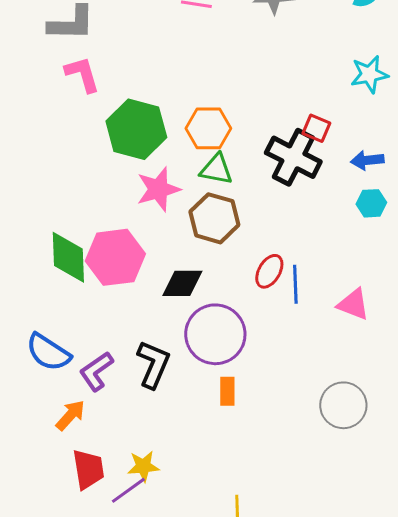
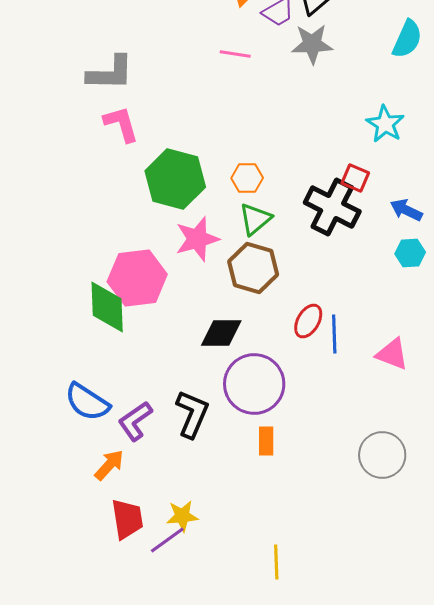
cyan star: (369, 74) -> (385, 124), moved, turned -30
orange hexagon: (208, 128) -> (247, 178), size x0.7
blue arrow: (367, 160) -> (406, 210), turned 32
green triangle: (216, 169) -> (255, 219), turned -51
pink hexagon: (115, 257) -> (137, 278), moved

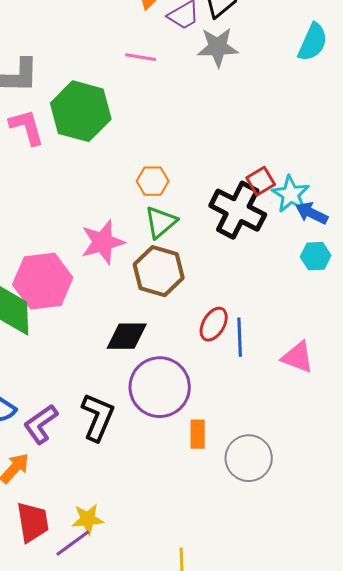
cyan star: (385, 124) -> (291, 194), moved
red square: (355, 178) -> (261, 181), turned 36
green hexagon: (175, 179) -> (81, 111), moved
orange rectangle: (266, 441) -> (198, 434), moved
gray circle: (382, 455) -> (249, 458), moved

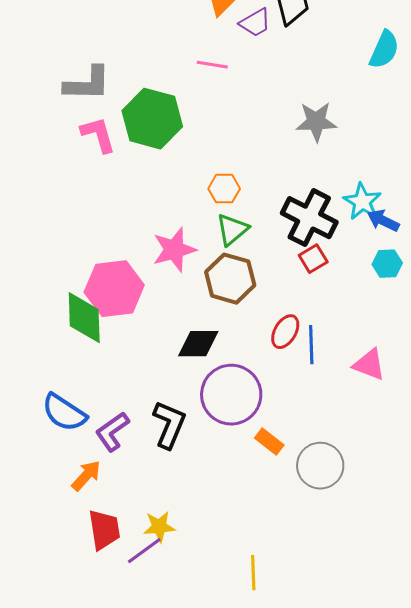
gray star: (218, 47) -> (316, 122), moved
red square: (261, 181) -> (313, 259), moved
orange rectangle: (198, 434) -> (269, 442), turned -52

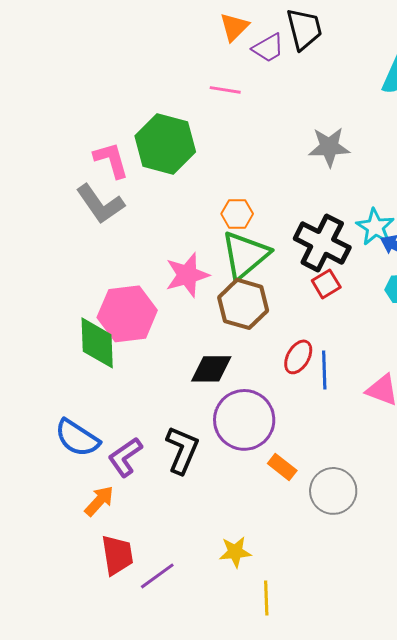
gray L-shape: (87, 84) -> (100, 204), moved, turned 54
green triangle: (232, 230) -> (245, 255), size x1.5
yellow star: (159, 527) -> (235, 552), moved

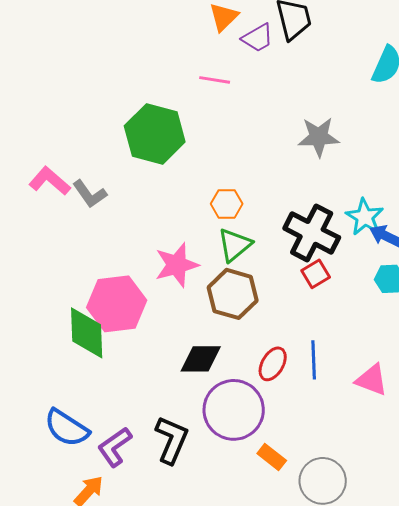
pink L-shape: (111, 160) -> (50, 181), moved, turned -33
gray L-shape: (100, 204) -> (90, 194), size x0.7
green triangle: (245, 255) -> (235, 245), size x0.7
red ellipse: (298, 357) -> (273, 364), moved

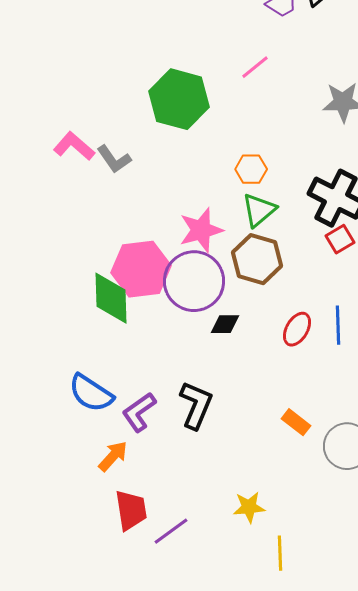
pink line: (215, 80) -> (255, 67), moved, turned -48
black diamond: (201, 359) -> (225, 324), size x0.7
purple circle: (234, 410) -> (194, 281), moved

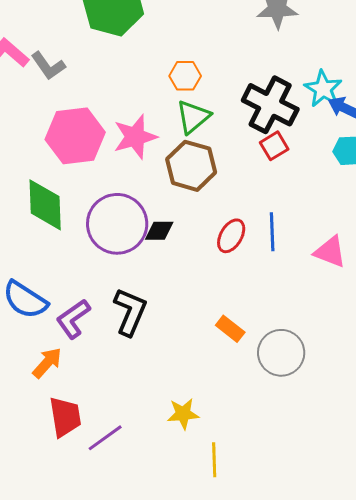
pink hexagon: (141, 269) -> (75, 136), moved
purple circle: (194, 281) -> (117, 224), moved

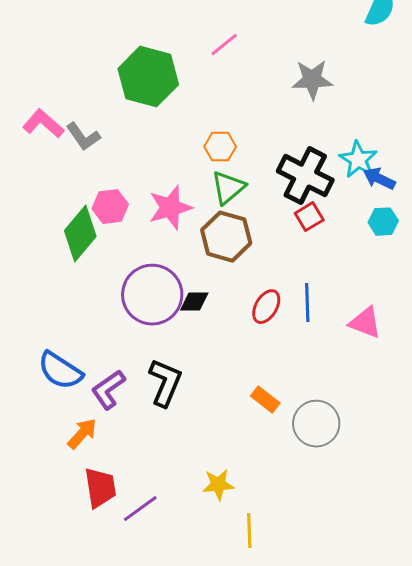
pink hexagon: (75, 136) -> (110, 207), size x0.6
green diamond: (45, 205) -> (80, 234), moved, turned 42

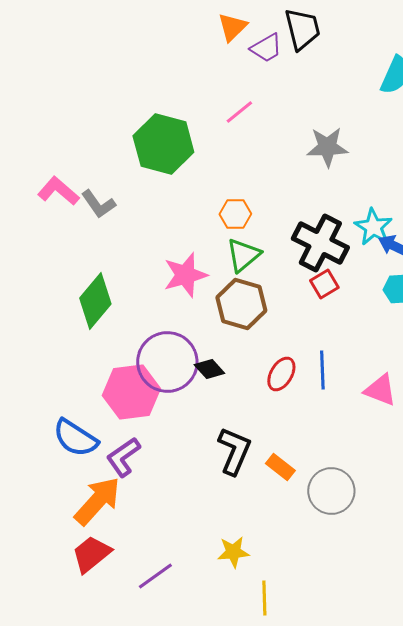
pink hexagon: (110, 207) -> (131, 392), moved, size x1.6
black diamond: (194, 302) -> (209, 369), turned 48
black L-shape: (165, 383) -> (234, 451), moved
orange arrow: (82, 434) -> (97, 501), size x1.6
red trapezoid: (100, 488) -> (91, 554), moved, turned -120

